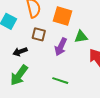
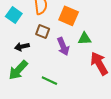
purple arrow: (61, 47) -> (63, 46), turned -54
green line: (60, 81) -> (49, 81), moved

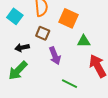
purple arrow: (63, 46) -> (55, 56), moved
green line: (49, 81) -> (69, 84), moved

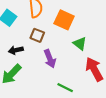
green triangle: (84, 41) -> (80, 44), turned 40

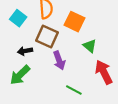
brown square: (37, 35) -> (47, 36), size x1.5

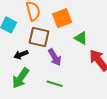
orange square: (74, 22) -> (62, 18), turned -36
green line: (74, 90) -> (55, 84), moved

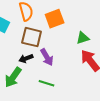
green triangle: (81, 38) -> (83, 38), moved, turned -48
black arrow: (21, 55) -> (26, 58), moved

